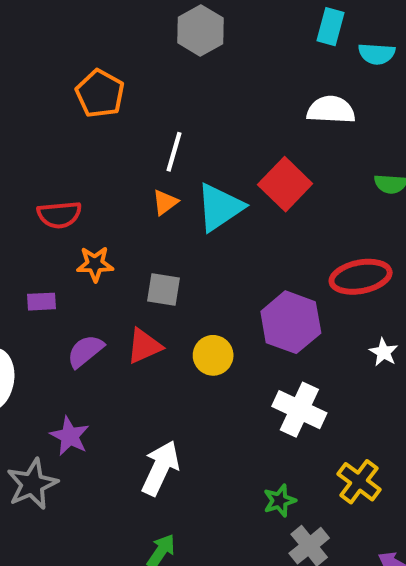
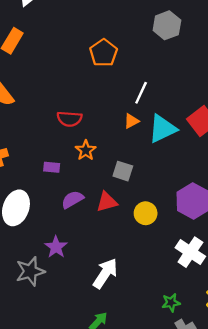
orange star: (95, 264) -> (86, 150), turned 30

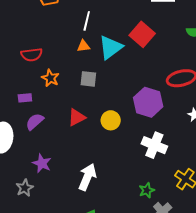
orange triangle: (131, 121) -> (83, 46), turned 32
gray square: (123, 171) -> (88, 79), moved
purple semicircle: (72, 200) -> (35, 122), moved
gray star: (30, 271) -> (25, 188), size x0.7

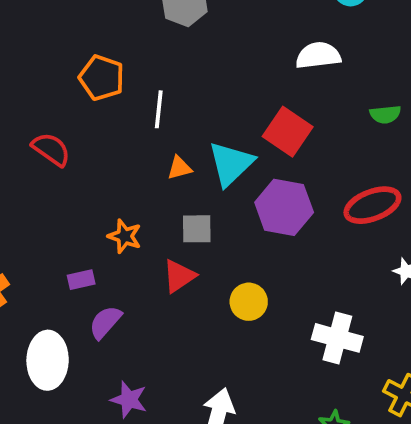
white line: (87, 21) -> (159, 109), moved
red semicircle: (32, 55) -> (51, 149), moved, turned -130
purple hexagon: (148, 102) -> (284, 207), moved
red triangle: (77, 117) -> (179, 276), moved

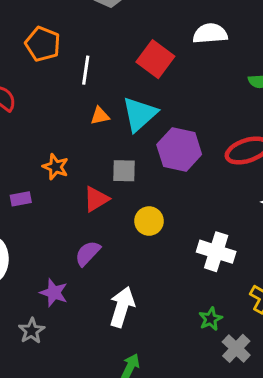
red square: (288, 132) -> (155, 59), moved
gray square: (197, 229) -> (124, 171), moved
purple semicircle: (105, 322) -> (88, 253), moved

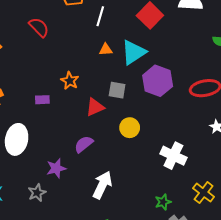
purple star: (54, 293) -> (56, 168), turned 30

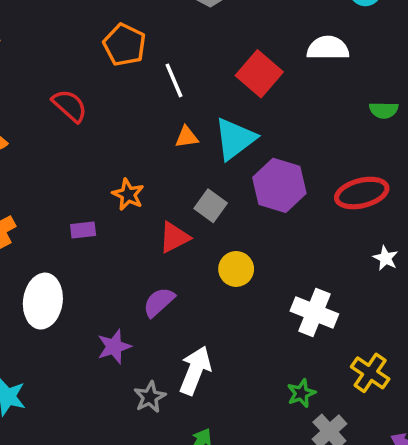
white line: (100, 16) -> (174, 80), turned -36
gray square: (117, 90) -> (211, 206), turned 30
gray star: (37, 193) -> (150, 397), moved

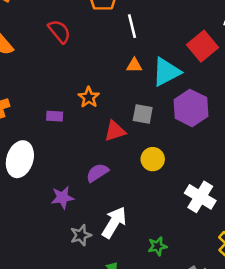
red square: (259, 74) -> (203, 46), moved
gray square: (211, 206) -> (143, 114), turned -35
green star: (301, 393) -> (157, 246), moved

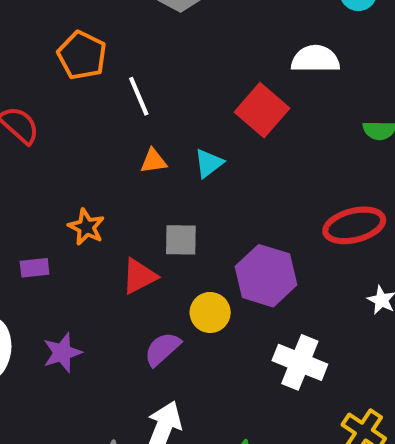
cyan triangle: (166, 72) -> (209, 163), size x0.6
purple hexagon: (191, 108) -> (266, 276), moved
purple semicircle: (97, 173) -> (162, 349), moved
purple star: (63, 198) -> (62, 353), moved

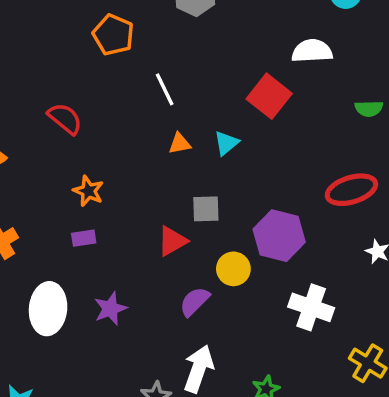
orange pentagon: (82, 55) -> (113, 35), moved
orange star: (86, 227) -> (88, 191), moved

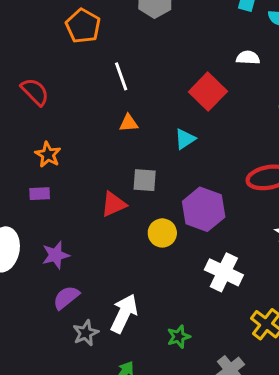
white semicircle: (312, 51) -> (248, 58), size x0.7
cyan triangle: (226, 143) -> (185, 139), moved
purple semicircle: (195, 302) -> (66, 298), moved

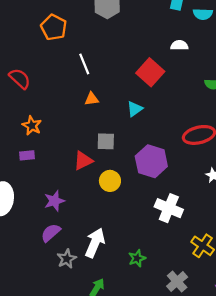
yellow circle: (162, 233) -> (110, 181), moved
purple star: (56, 255) -> (54, 201), moved

